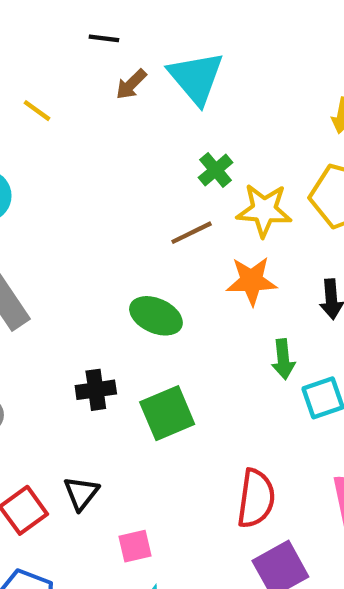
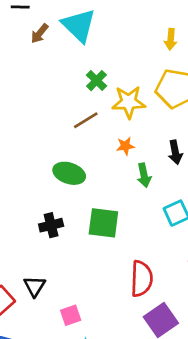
orange star: (252, 281) -> (125, 146), size x0.6
green arrow: (283, 359) -> (144, 175), moved
black cross: (96, 390) -> (51, 225), moved
green square: (167, 413) -> (103, 223), moved, turned 36

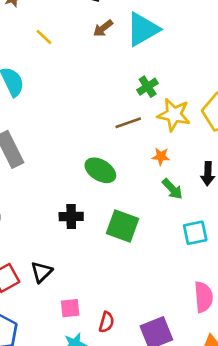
cyan triangle: (79, 25) -> (143, 29), turned 33
green arrow: (144, 175) -> (172, 189), turned -45
red semicircle: (142, 279) -> (106, 322), moved, size x0.6

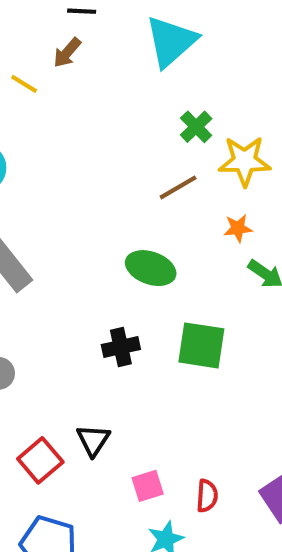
brown arrow: (103, 28) -> (67, 53), moved

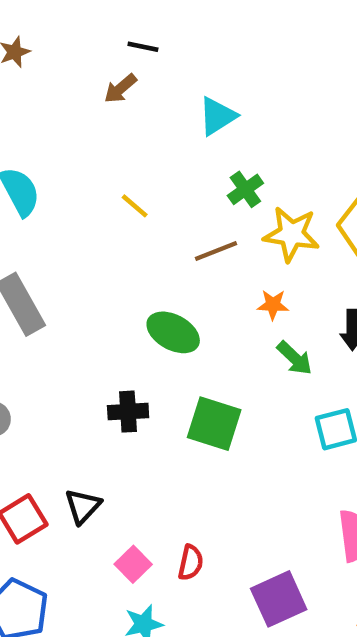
cyan triangle: (171, 41) -> (217, 116), moved, size x0.7
yellow line: (24, 84) -> (135, 206), moved
pink square: (148, 486) -> (133, 564), turned -36
red semicircle: (207, 496) -> (191, 563), moved

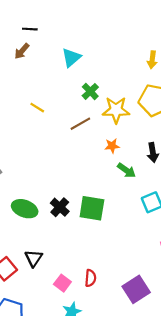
green ellipse: (173, 332) -> (25, 209), moved
black cross: (128, 412) -> (60, 207), moved, turned -36

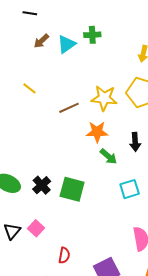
brown arrow: (22, 51) -> (41, 41), moved
green cross: (90, 91) -> (92, 35), moved, turned 35
orange star: (112, 146) -> (97, 132), size x1.5
pink square: (62, 283) -> (36, 228), moved

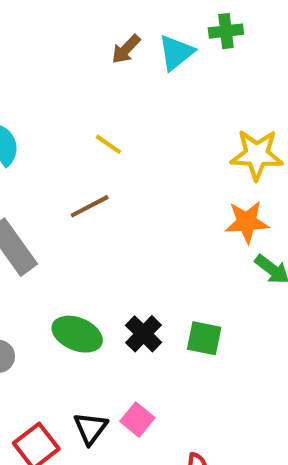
brown line: (69, 108) -> (90, 206), moved
green square: (72, 189) -> (204, 338), size x0.7

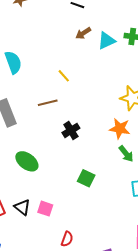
black cross: (144, 334) -> (71, 130), moved
pink square: (137, 420) -> (45, 209), turned -35
black triangle: (91, 428) -> (22, 207), turned -42

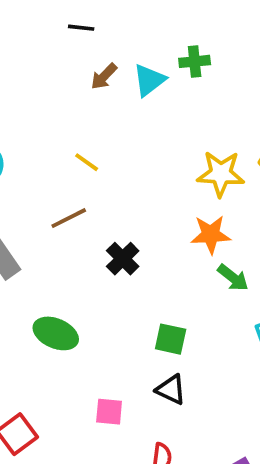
black triangle: (22, 207) -> (171, 390), moved

